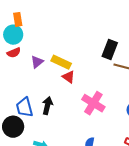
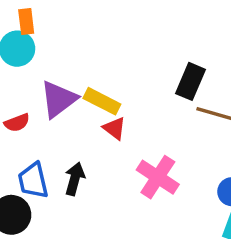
red semicircle: (14, 53) -> (17, 123), moved
purple triangle: (37, 62) -> (59, 99), size x1.6

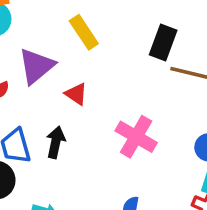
yellow rectangle: (102, 101) -> (84, 32), moved, turned 32
red triangle: (114, 128) -> (76, 94), moved

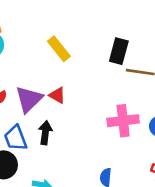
purple triangle: (36, 66) -> (29, 99), moved
pink cross: (136, 137) -> (123, 121), moved, turned -32

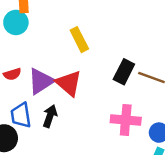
black rectangle: (119, 51) -> (124, 72), moved
red triangle: (57, 95) -> (69, 83), size x1.6

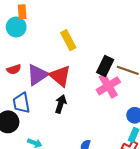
black arrow: (50, 116) -> (61, 104), moved
pink cross: (126, 120) -> (108, 86), moved, turned -35

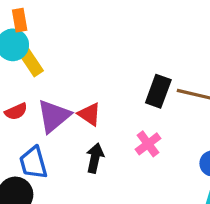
yellow rectangle: (68, 40) -> (30, 60), moved
red triangle: (60, 76) -> (89, 114), size x0.7
pink cross: (108, 86) -> (148, 144), moved, size x0.7

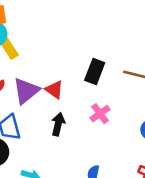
black rectangle: (158, 91) -> (95, 72), moved

